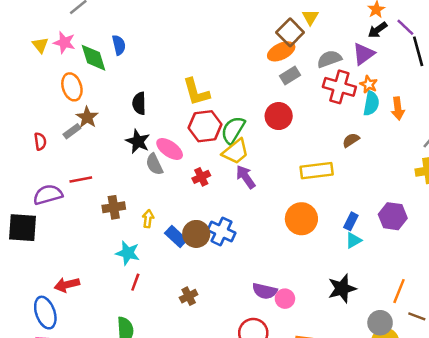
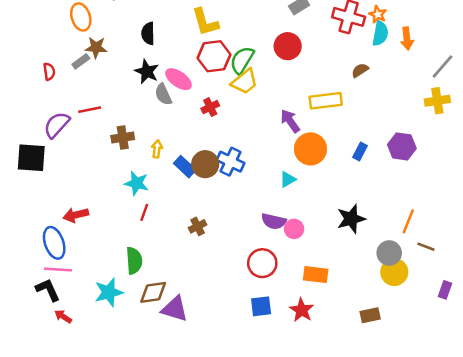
brown star: (87, 117) -> (96, 47), turned -30
purple arrow: (246, 177) -> (290, 121), moved
purple semicircle: (48, 195) -> (57, 125), turned -32
cyan triangle: (353, 240) -> (288, 179), moved

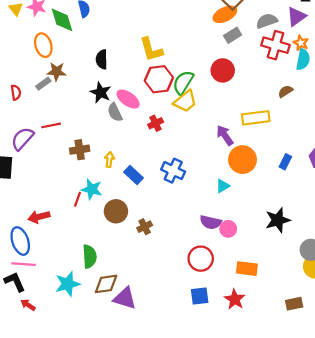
brown circle: (205, 164) -> (116, 211), moved
red line: (144, 212) -> (77, 199), moved

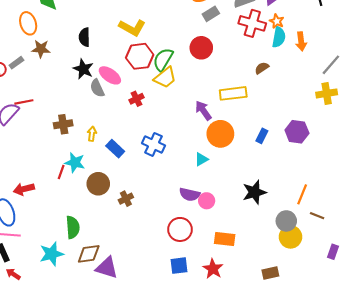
yellow L-shape: (151, 50) -> (132, 28), turned -45
gray rectangle: (43, 84) -> (16, 63), moved
red line: (51, 125) -> (24, 102), moved

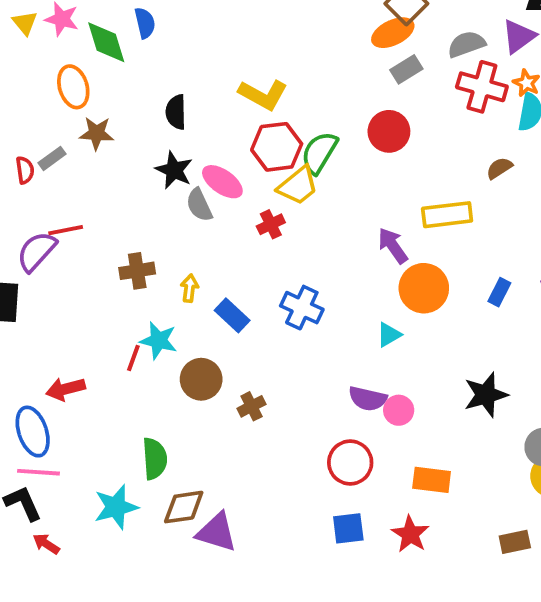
yellow trapezoid: (165, 78) -> (298, 186), moved

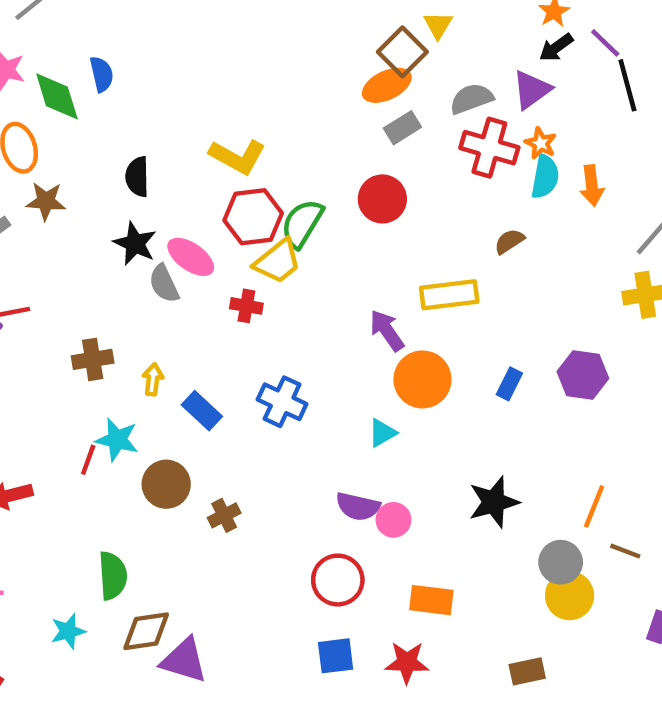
red cross: (271, 224) -> (246, 306), turned 36
cyan star: (116, 507) -> (68, 631), size x0.7
red star: (410, 534) -> (407, 662), turned -30

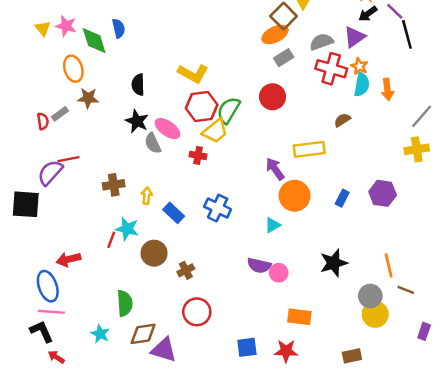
orange line: (594, 506) -> (389, 265), turned -35
red circle: (338, 580) -> (197, 312), moved
cyan star: (68, 631) -> (100, 334), turned -30

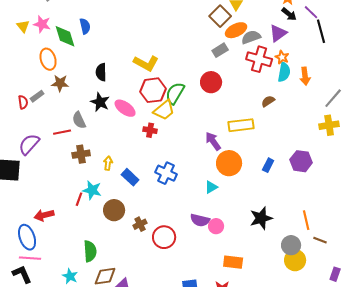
black arrow: (368, 14) -> (289, 14), turned -105
orange ellipse: (275, 34) -> (236, 30), moved
gray semicircle: (153, 143) -> (79, 120), moved
red line: (68, 159) -> (62, 132), moved
red circle: (197, 312) -> (164, 237), moved

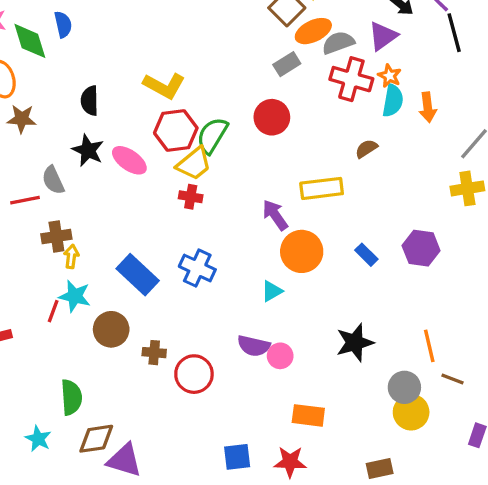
red cross: (150, 130) -> (191, 197), moved
yellow arrow: (108, 163) -> (71, 256), moved
blue rectangle: (268, 165) -> (366, 255), turned -72
blue rectangle: (130, 177) -> (138, 275), size x1.4
brown cross: (140, 224) -> (154, 353), turned 32

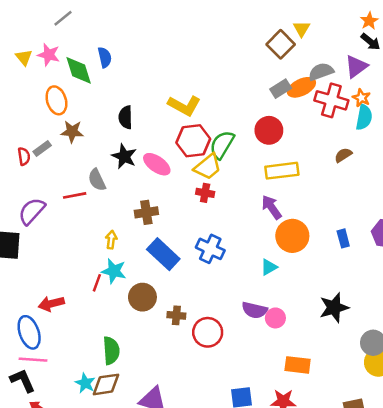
orange ellipse: (313, 31) -> (301, 87), moved
yellow rectangle: (322, 188) -> (282, 171), moved
brown cross: (56, 237) -> (146, 212), moved
blue rectangle: (366, 255) -> (343, 238), turned 30
brown diamond: (96, 439) -> (106, 384), moved

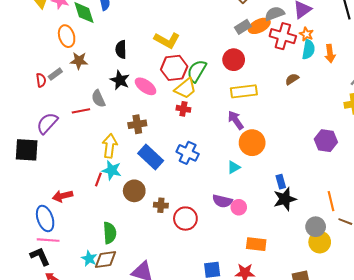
blue rectangle: (343, 238) -> (281, 182), moved
yellow arrow: (111, 240) -> (110, 146), size x1.6

